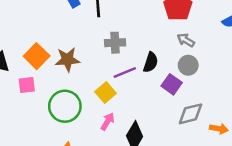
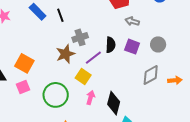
brown star: (67, 60) -> (65, 54), moved
gray circle: (188, 65) -> (158, 44), moved
purple square: (172, 84) -> (132, 47), moved

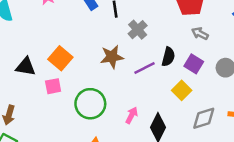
gray cross: (80, 37) -> (138, 30), moved, turned -35
gray diamond: (151, 75) -> (204, 118), moved
yellow square: (83, 76) -> (182, 90), moved

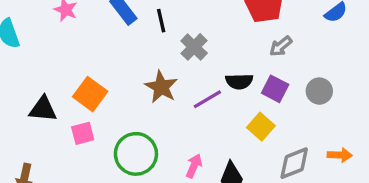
gray arrow: (200, 34) -> (281, 46), turned -63
brown star: (112, 57) -> (161, 87), turned -30
black semicircle: (168, 57) -> (239, 81), turned 78

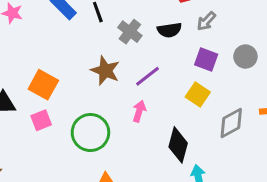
black semicircle: (239, 81) -> (169, 30), moved
pink arrow: (194, 166) -> (139, 111), moved

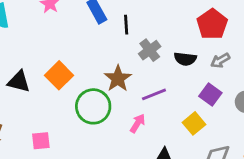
pink square: (41, 120) -> (41, 141), moved
green circle: (90, 133) -> (93, 106), moved

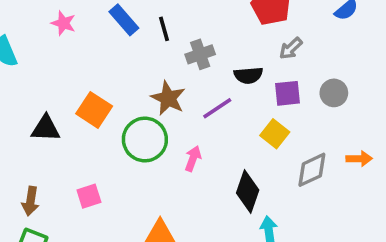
gray cross: (150, 50) -> (200, 54), turned 30
black semicircle: (185, 59) -> (248, 75), moved
purple square: (210, 94) -> (287, 93), turned -30
pink arrow: (138, 123) -> (193, 159), moved

